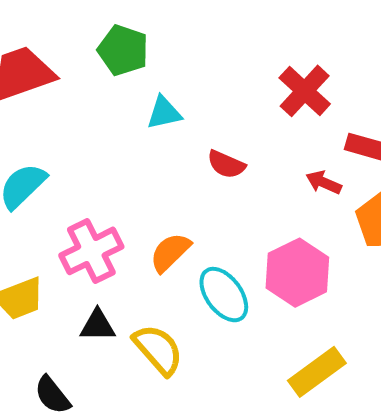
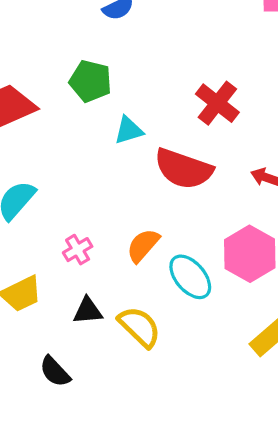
red cross: (305, 91) -> (217, 103), moved
red semicircle: (226, 164) -> (184, 169), size x1.8
pink cross: (91, 251) -> (78, 250), size x0.6

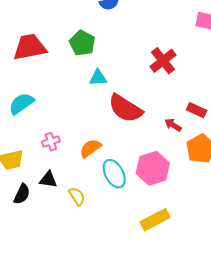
red cross: (217, 103) -> (163, 61), moved
yellow semicircle: (139, 327) -> (77, 196), size x0.7
black semicircle: (55, 372) -> (22, 194), moved, turned -125

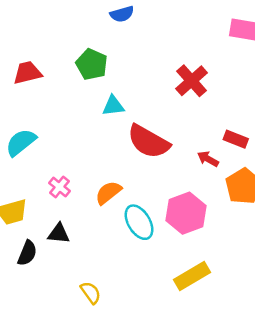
red trapezoid: (30, 47) -> (27, 73), size x0.7
pink cross: (51, 142) -> (59, 187), turned -30
yellow semicircle: (77, 196) -> (91, 293), moved

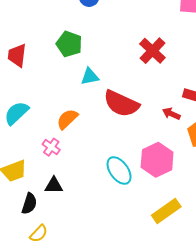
red trapezoid: (27, 73) -> (17, 55), turned -65
orange semicircle: (108, 193) -> (67, 119), moved
yellow semicircle: (91, 293) -> (39, 234), moved, turned 84

